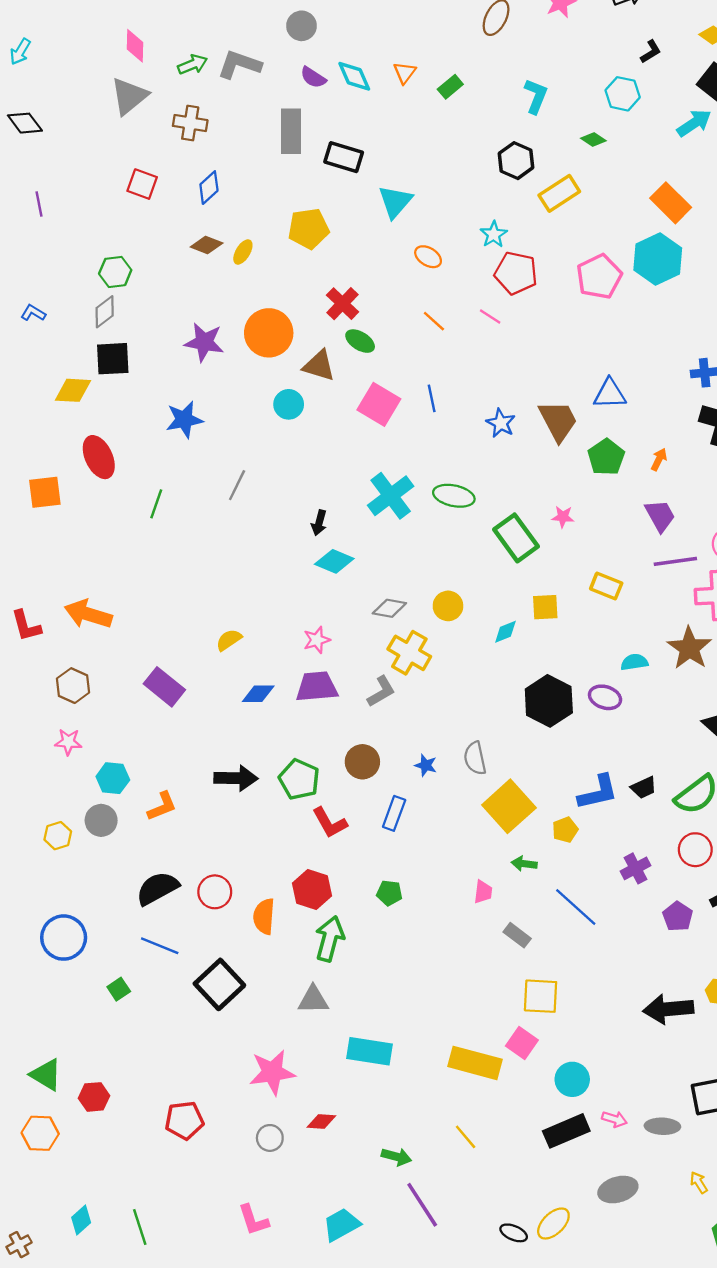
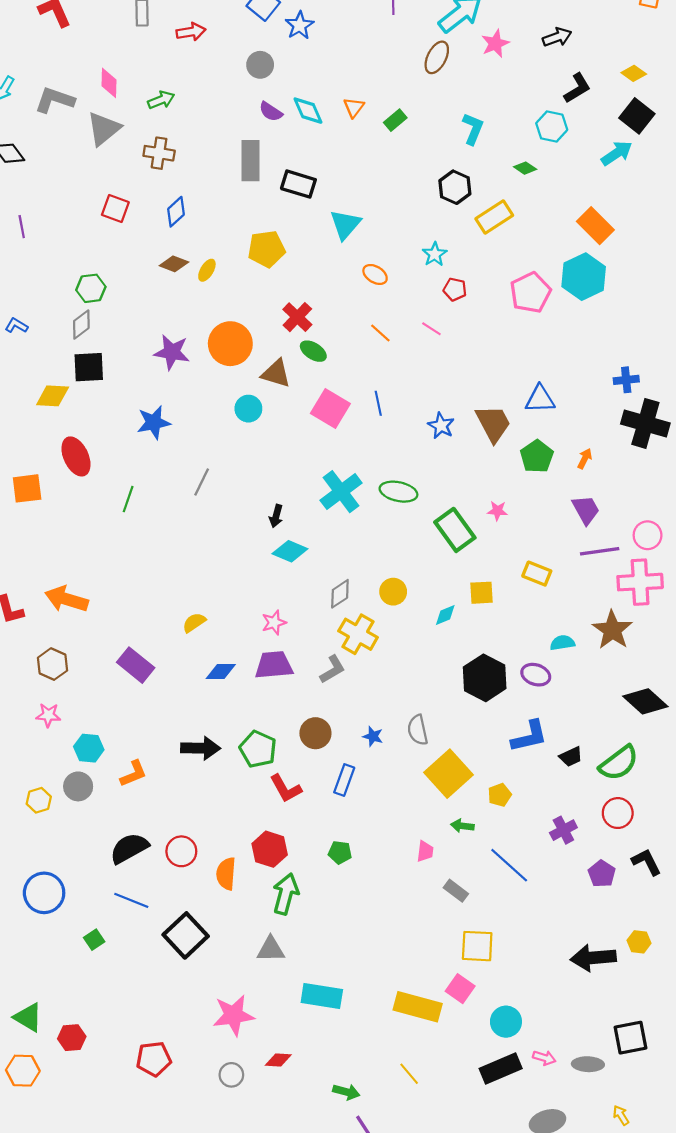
black L-shape: (651, 52) -> (577, 88), size x1.4
gray L-shape: (239, 64) -> (55, 100), moved
red pentagon: (516, 273) -> (455, 289), size x0.6
gray diamond: (389, 608) -> (340, 594), turned -44
blue L-shape: (598, 792) -> (529, 736), moved

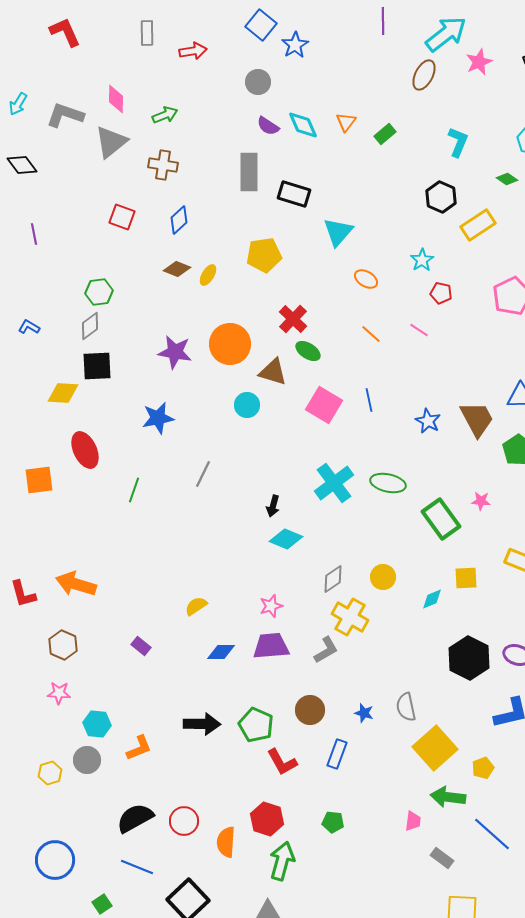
purple rectangle: (136, 665) -> (141, 646), size x0.6
green arrow: (462, 826) -> (448, 797), size x1.6

